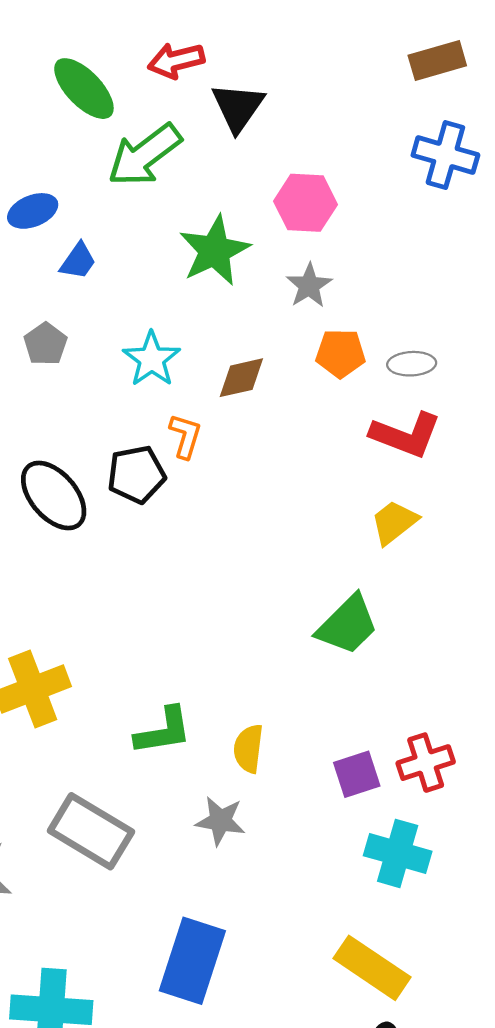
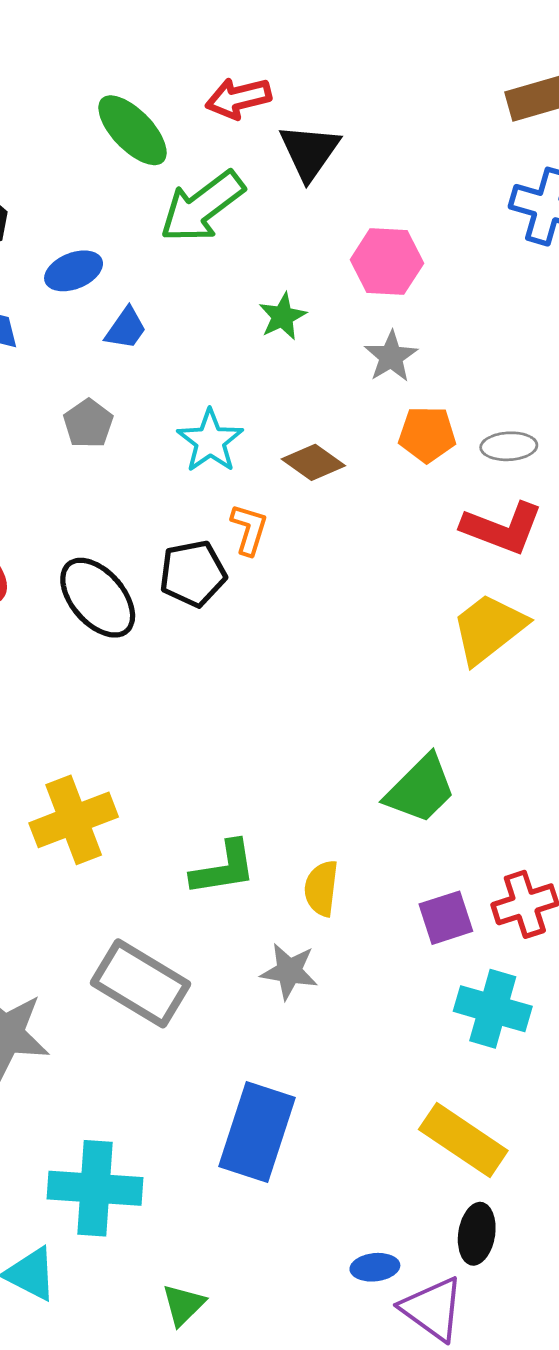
green star: (215, 251) -> (282, 316), size x0.6
brown diamond: (241, 378) -> (313, 462), turned 48
yellow trapezoid: (394, 522) -> (489, 628), size x1.4
green trapezoid: (347, 625) -> (420, 789), moved

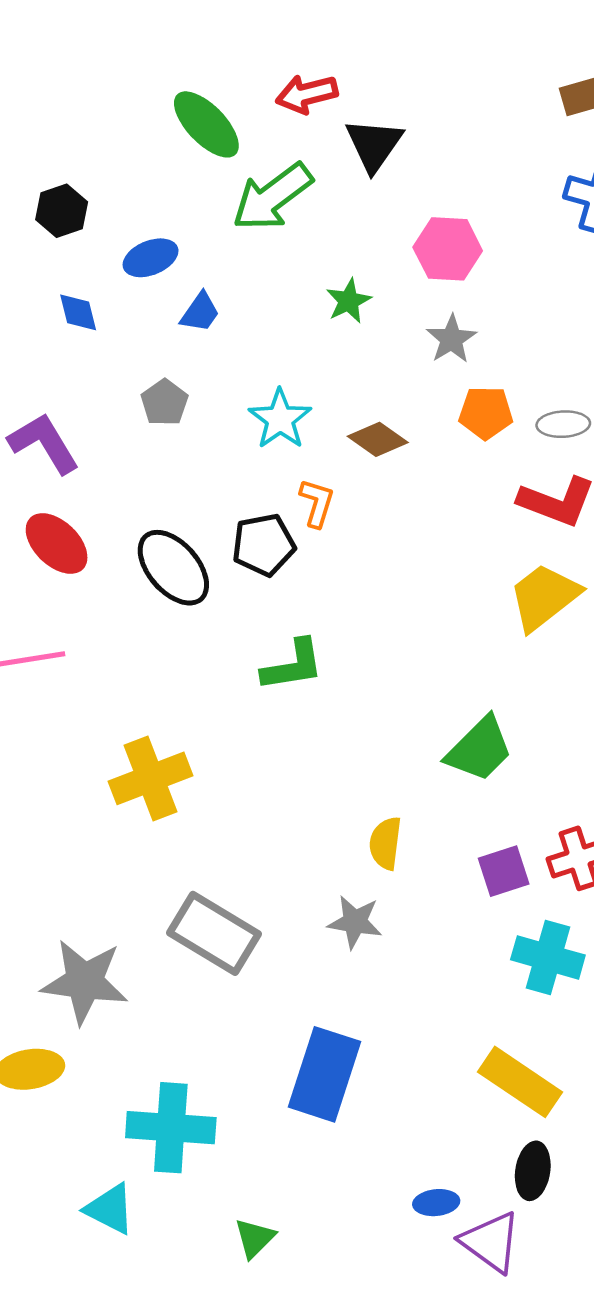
green L-shape: (224, 868) -> (293, 665), moved

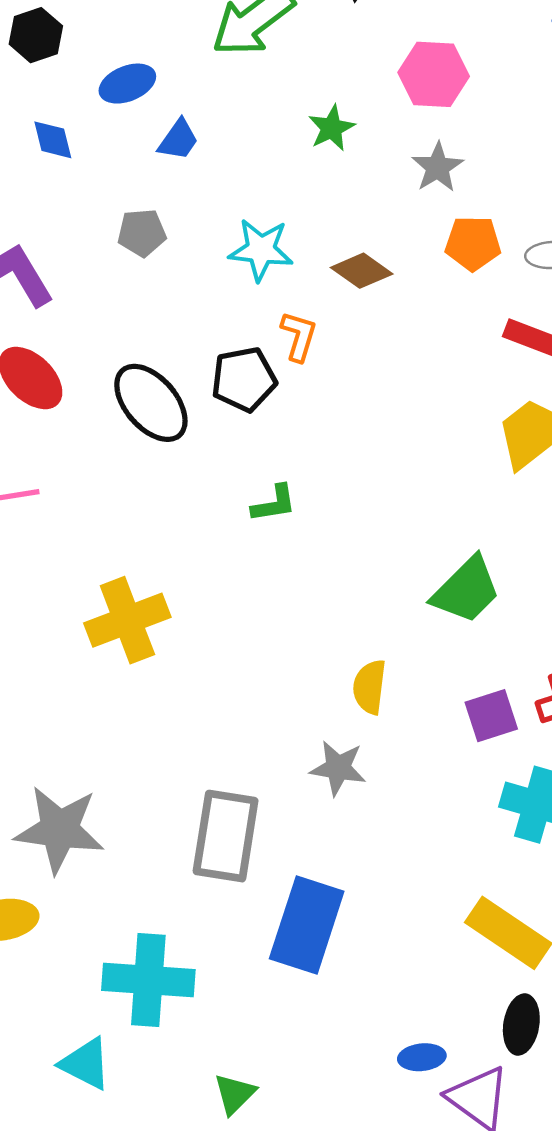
gray pentagon: (164, 403) -> (142, 233), turned 30
cyan star: (280, 419) -> (261, 250), turned -30
green L-shape: (293, 665) -> (274, 504), size x0.7
gray rectangle: (214, 933) -> (226, 836), moved, turned 68

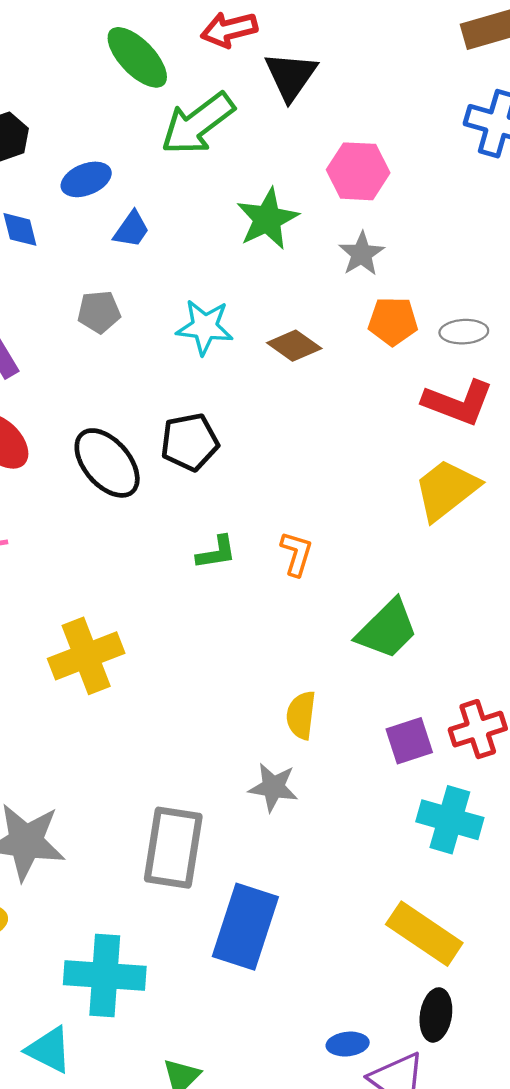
green star: (332, 128) -> (267, 219), size x1.5
orange L-shape: (299, 336) -> (296, 554), moved

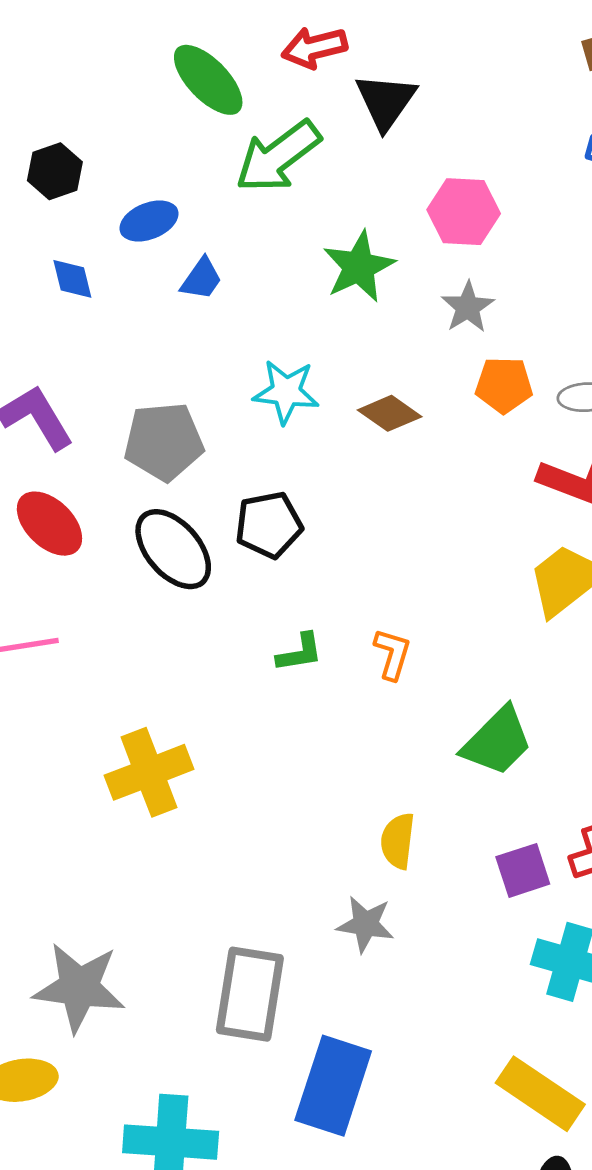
gray pentagon: (99, 312) -> (164, 442), moved, size x1.6

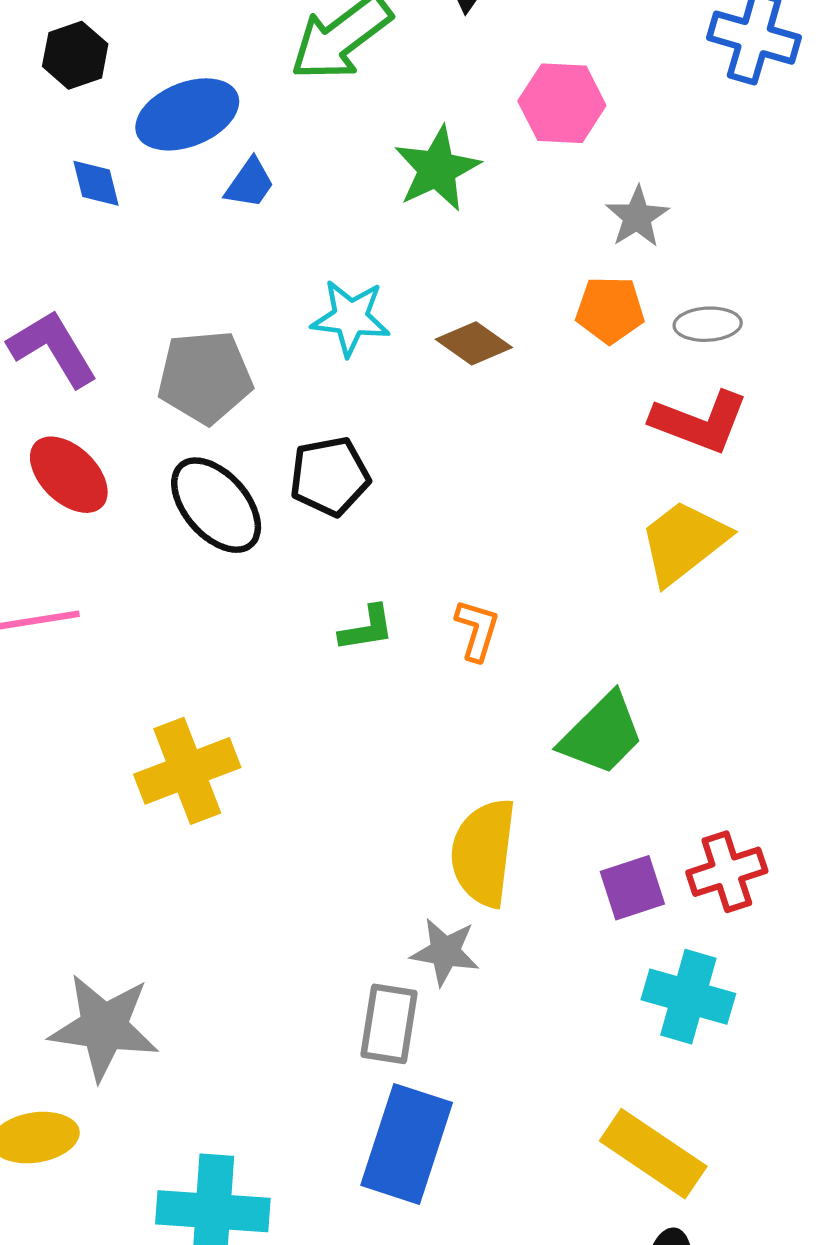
blue ellipse: (149, 221) -> (187, 114), size x1.5
gray star: (468, 307) -> (637, 217), moved
yellow semicircle: (398, 841) -> (483, 853), size x1.6
gray rectangle: (250, 994) -> (389, 1024), moved, size x0.7

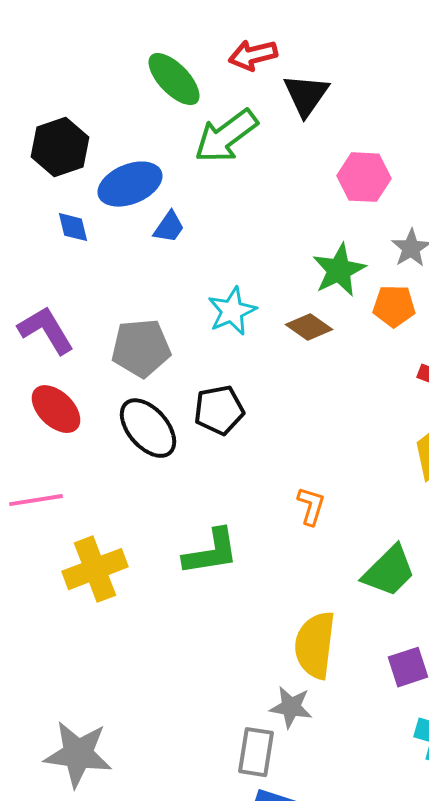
black hexagon: (75, 55) -> (60, 147), size x1.4
green star: (437, 169) -> (339, 270), moved
cyan star: (351, 318) -> (232, 311), turned -30
green L-shape: (367, 628) -> (211, 552), moved, size x1.6
yellow cross: (187, 771) -> (95, 569), moved

